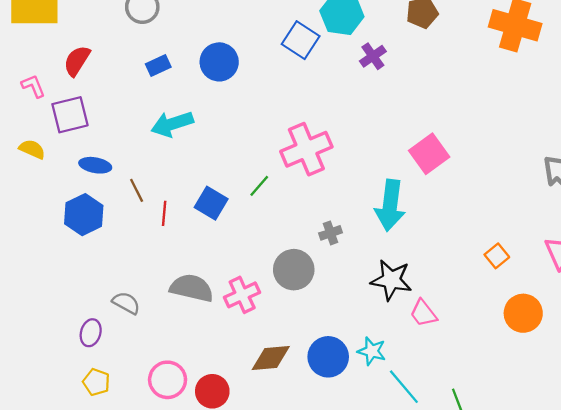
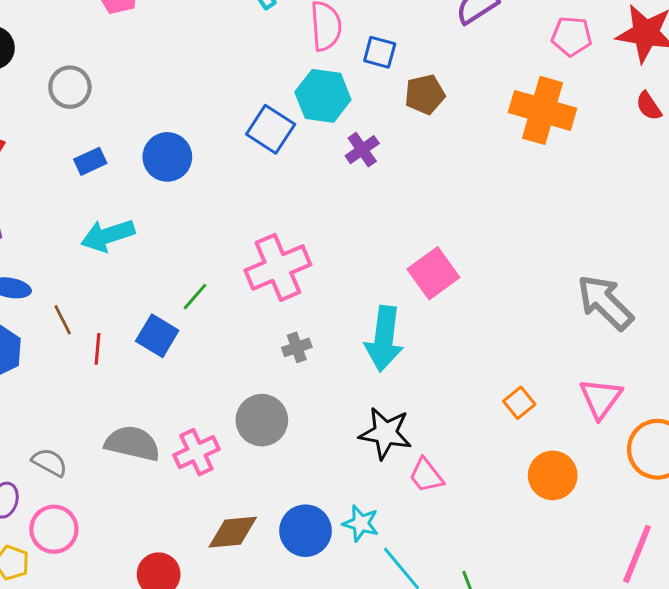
green line: (259, 186) -> (195, 297), moved
gray cross: (330, 233) -> (297, 347), moved
pink circle: (168, 380) -> (54, 529), moved

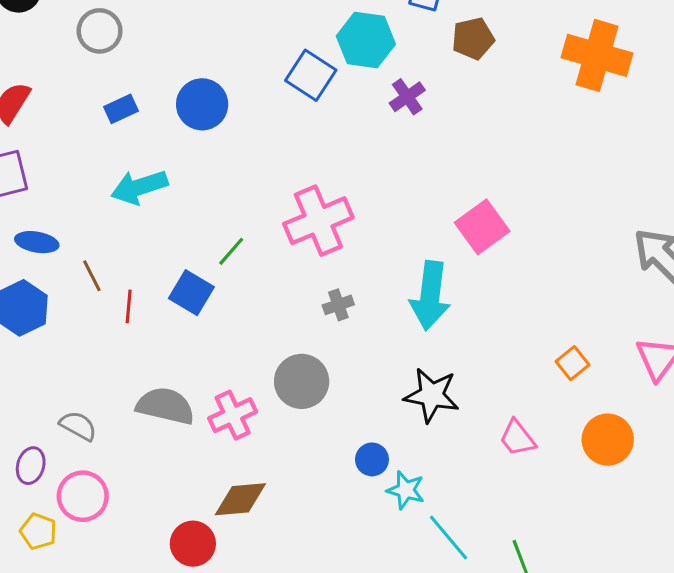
pink trapezoid: (426, 475) -> (517, 438), moved
blue circle: (305, 531) -> (372, 459), moved, size x0.6
brown diamond: (233, 532) -> (240, 499), moved

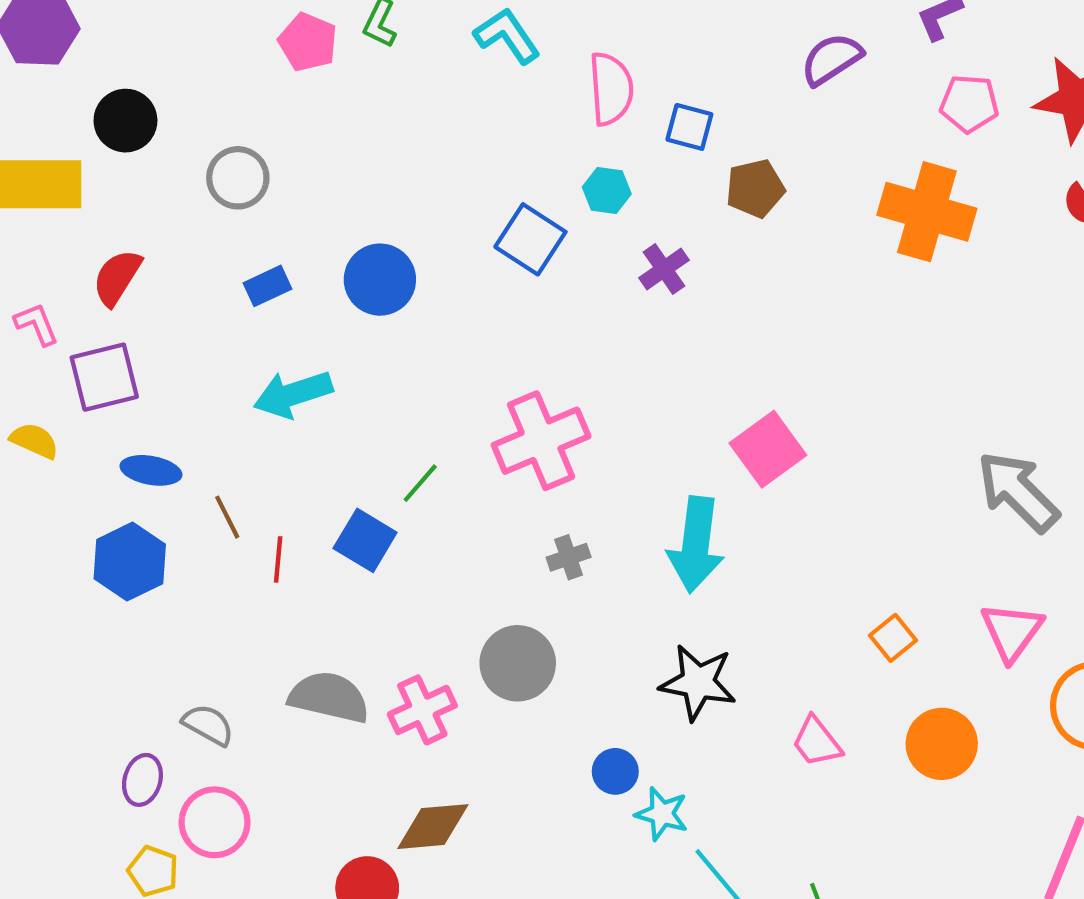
cyan hexagon: (366, 40) -> (607, 191), size x0.6

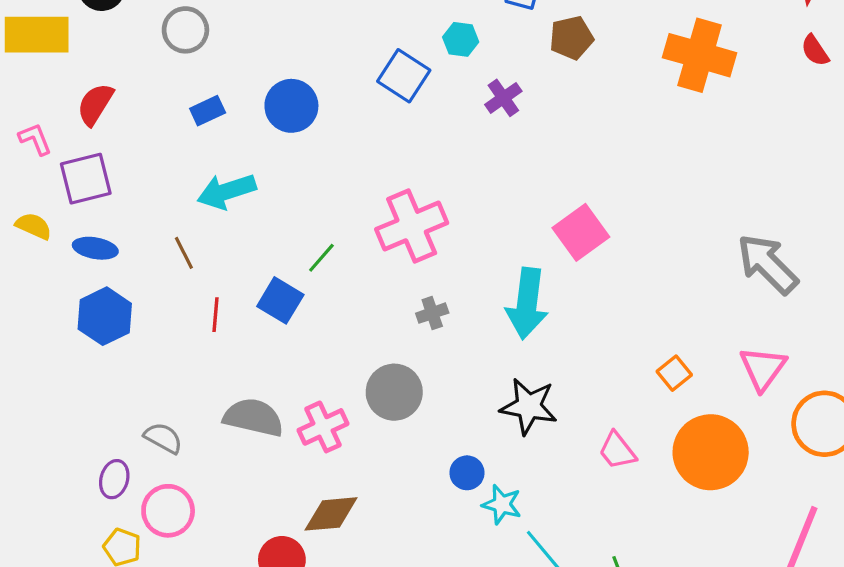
blue ellipse: (151, 470) -> (95, 248), moved
brown line: (227, 517) -> (184, 253), moved
orange circle: (942, 744) -> (711, 452), size x1.4

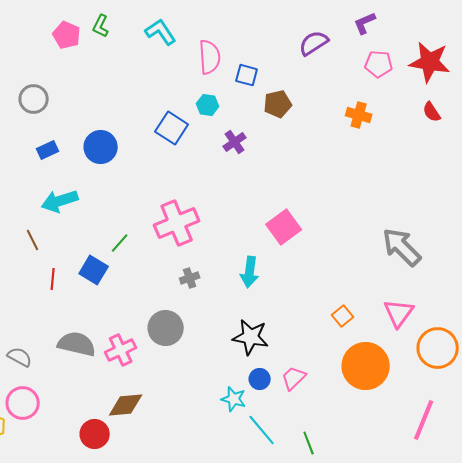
orange cross: (700, 55) -> (359, 115), size x0.6
cyan arrow: (527, 304) -> (250, 272), size x0.7
pink trapezoid: (617, 451) -> (294, 378), moved, turned 84
blue circle: (467, 473) -> (260, 379), moved

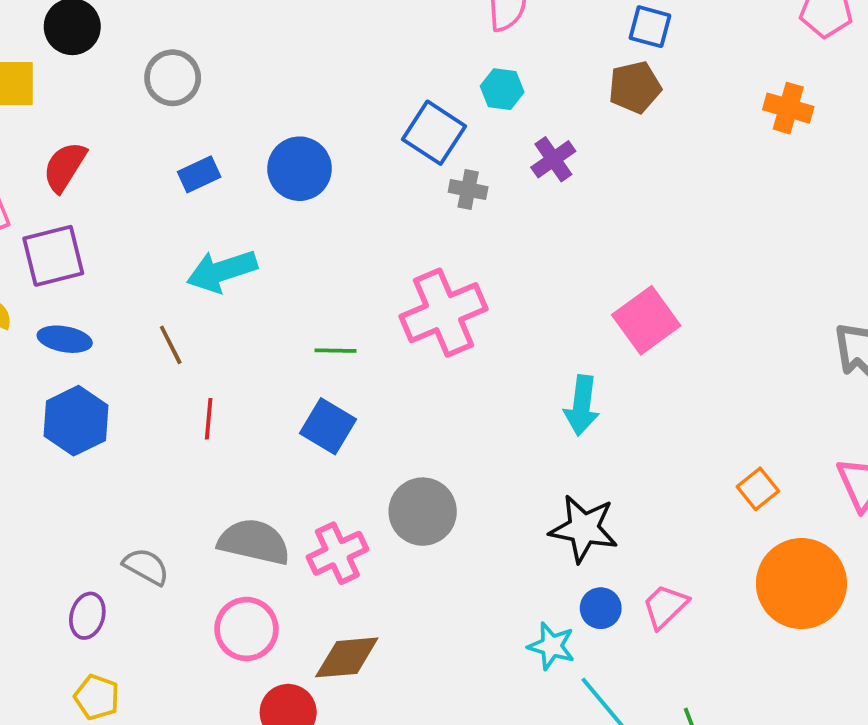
blue square: (247, 75) -> (650, 27), moved
green line: (120, 243) -> (336, 351), turned 50
blue square: (94, 270) -> (328, 426), moved
gray cross: (190, 278) -> (468, 190), moved, turned 30
pink circle: (23, 403) -> (246, 629), moved

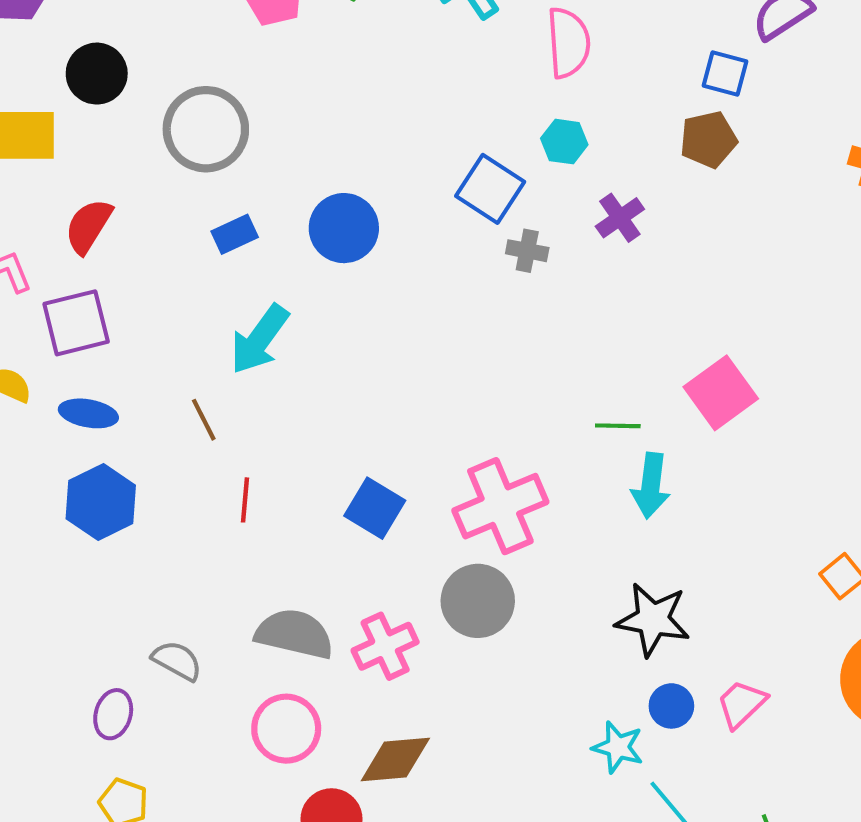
gray circle: (173, 78) -> (206, 129), size x1.4
cyan arrow: (222, 271) -> (259, 339), turned -36
pink cross: (443, 313) -> (500, 506), moved
green line: (336, 351) -> (618, 426), moved

